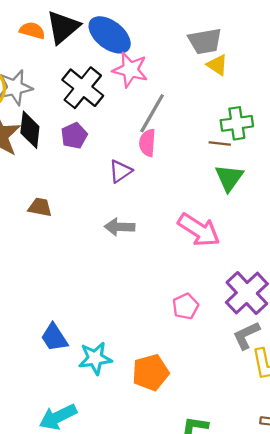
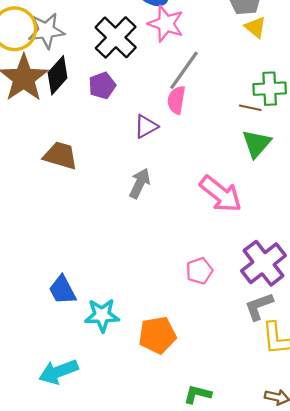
black diamond: (30, 130) -> (58, 75), turned 30
brown trapezoid: (40, 207) -> (60, 155), size x1.4
gray arrow: (119, 227) -> (140, 183), turned 108

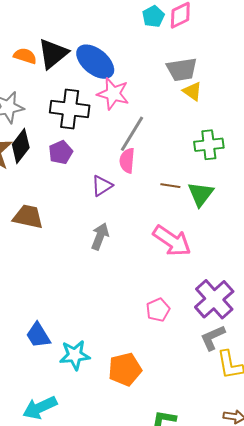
black cross: (116, 37) -> (70, 109), turned -33
brown line: (250, 108) -> (170, 186), moved

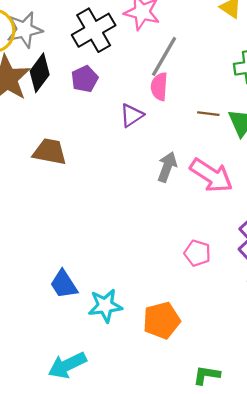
black cross: (70, 109) -> (94, 30), turned -36
gray arrow: (100, 236) -> (167, 167), moved
pink pentagon: (158, 310) -> (197, 253), turned -30

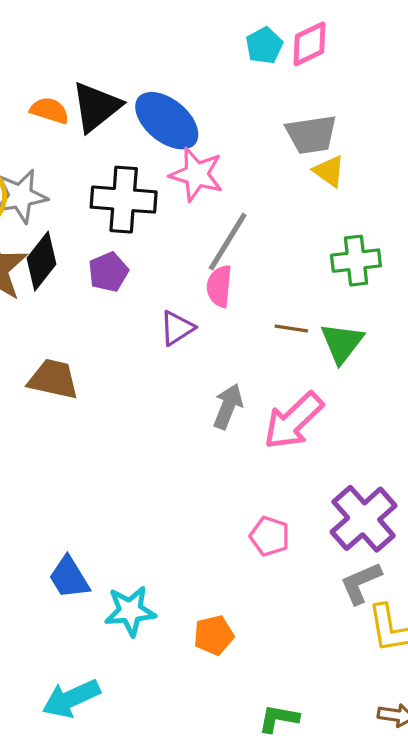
black cross: (94, 30) -> (124, 200), turned 33
pink arrow: (211, 175) -> (293, 421), turned 102
orange pentagon: (162, 320) -> (214, 635), size x0.7

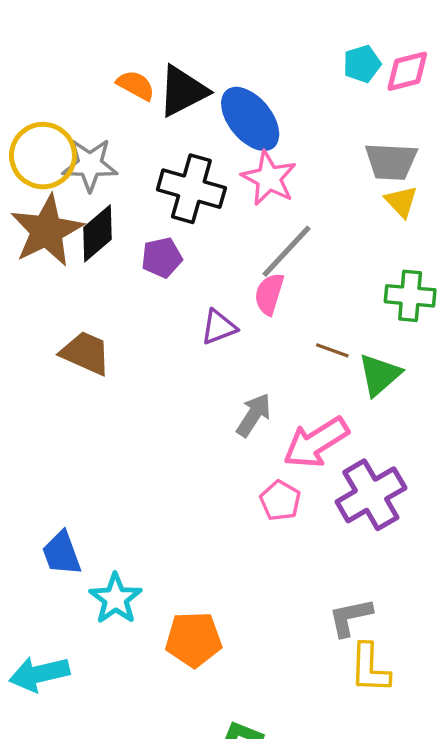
purple cross: (364, 519) -> (371, 495), moved
pink pentagon: (270, 536) -> (280, 501), moved
cyan star: (130, 611) -> (115, 599), turned 30
orange pentagon: (214, 635) -> (194, 639), size x1.4

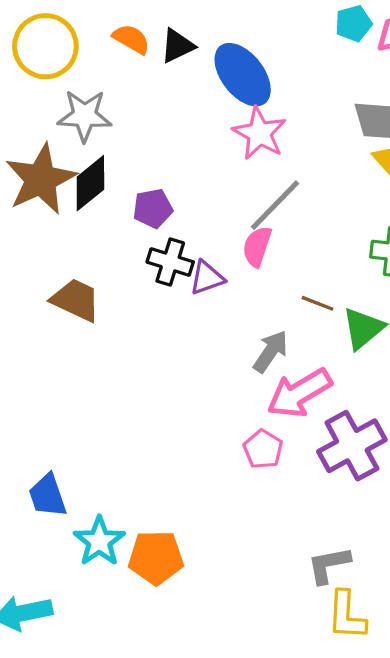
black triangle: (183, 91) -> (177, 46), size x0.7
yellow circle: (43, 156) -> (45, 46), moved
black cross: (191, 189) -> (170, 262), moved, size x0.7
gray arrow: (254, 415) -> (270, 352), moved
orange pentagon: (194, 639) -> (156, 558), moved

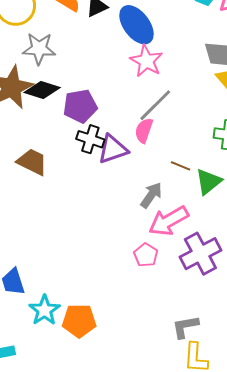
black diamond: (90, 183) -> (42, 90), turned 56
purple pentagon: (153, 208) -> (80, 106), size x1.4
purple triangle: (207, 278) -> (113, 149), size x1.4

